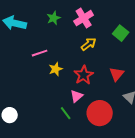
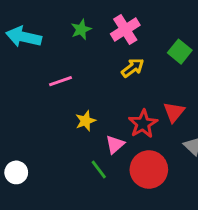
yellow star: (56, 69) -> (85, 121), moved
red star: (84, 75) -> (143, 124), moved

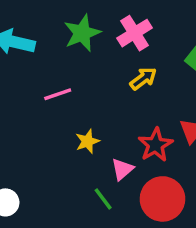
green star: (81, 29) -> (82, 33), size x1.5

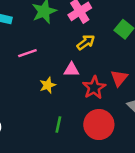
pink triangle: (122, 169) -> (71, 70), moved, turned 42
green line: (103, 199) -> (58, 125), turned 49

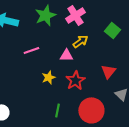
pink triangle: (71, 70) -> (66, 55), moved
red star: (94, 88) -> (75, 80), moved

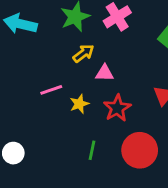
yellow arrow: (80, 41) -> (83, 53), moved
pink line: (31, 50) -> (51, 90), moved

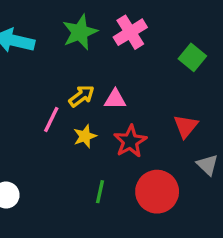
yellow arrow: (83, 53) -> (82, 96), moved
pink line: (51, 90) -> (51, 119), turned -45

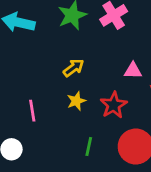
pink triangle: (115, 99) -> (133, 71), moved
pink line: (51, 119) -> (32, 111), moved, turned -35

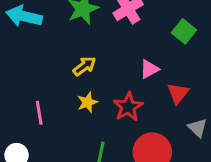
pink triangle: (133, 71) -> (149, 69), turned -30

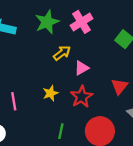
yellow arrow: (84, 66) -> (62, 53), moved
pink triangle: (149, 69) -> (82, 68), moved

